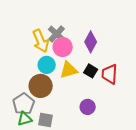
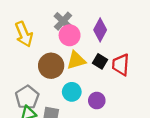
yellow arrow: (41, 41) -> (24, 34), moved
cyan circle: (47, 65) -> (72, 92), moved
brown circle: (41, 86) -> (51, 66), moved

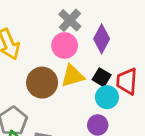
gray cross: (63, 21) -> (70, 20), moved
cyan circle: (72, 92) -> (107, 97), moved

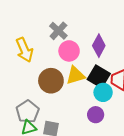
gray cross: (70, 20) -> (58, 31), moved
black square: (102, 77) -> (99, 76), size x1.5

